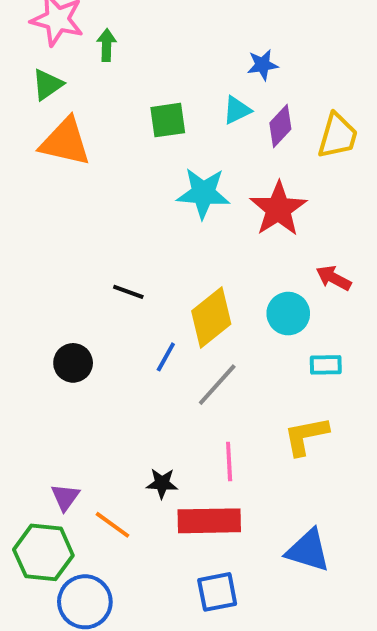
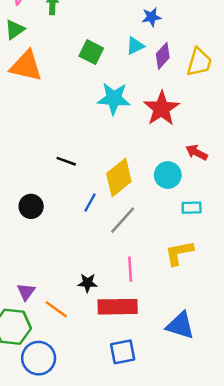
green square: (168, 120) -> (91, 52), turned 35

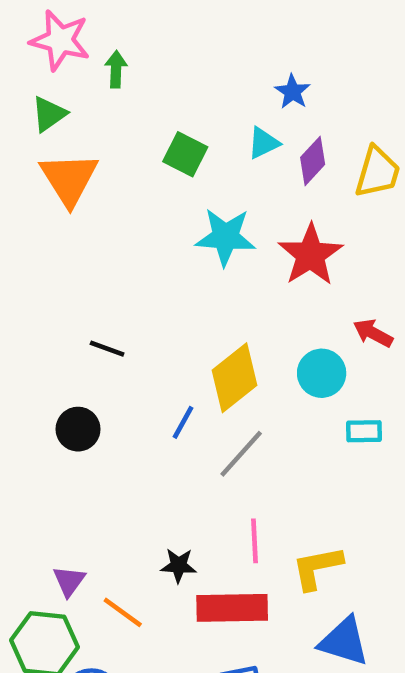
blue star: (151, 17) -> (293, 92), turned -30
orange triangle: (26, 66) -> (69, 179), turned 45
black line: (66, 161) -> (107, 349), moved
yellow L-shape: (179, 253) -> (317, 568), moved

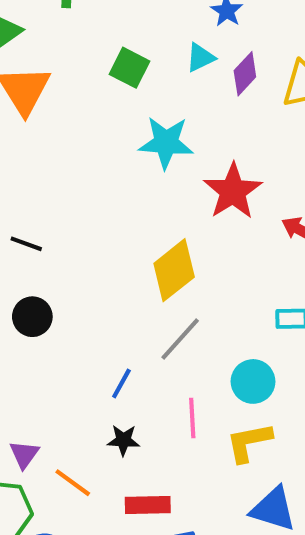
red star: (310, 255) -> (233, 191), moved
black line: (107, 349) -> (26, 244), moved
cyan circle: (322, 373) -> (253, 381), moved
blue line: (183, 422) -> (121, 384), moved
red rectangle: (232, 608) -> (148, 505), moved, size x0.7

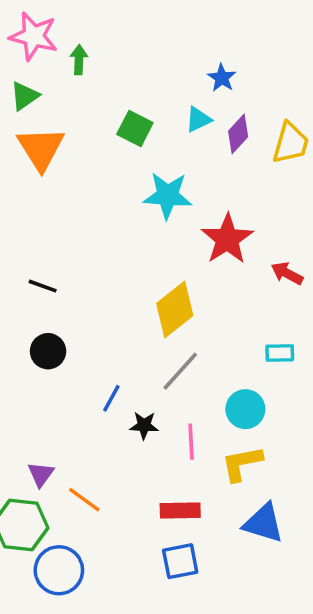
blue line: (121, 384) -> (111, 398), moved
black star: (123, 440) -> (144, 425), moved
red rectangle: (148, 505) -> (180, 510), moved

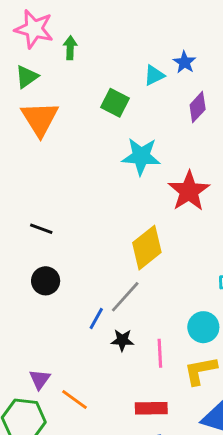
cyan triangle: (198, 119) -> (154, 75), moved
gray line: (180, 371) -> (125, 297), moved

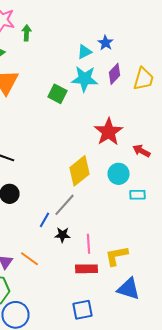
green square: (115, 103) -> (58, 94), moved
cyan star: (141, 156) -> (84, 79), moved
cyan circle: (203, 327) -> (118, 174), moved
orange line: (75, 400) -> (30, 259), moved
red rectangle: (151, 408) -> (86, 269), moved

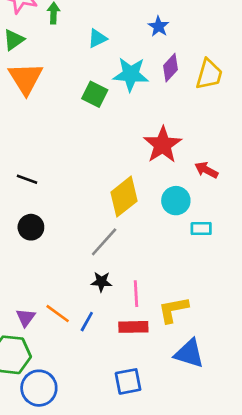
cyan triangle: (84, 52) -> (97, 38), moved
blue line: (44, 220) -> (87, 322), moved

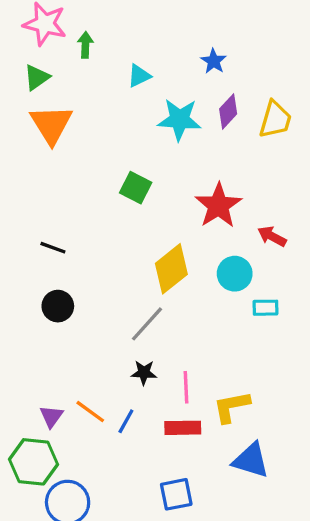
green square: (95, 94) -> (136, 188), moved

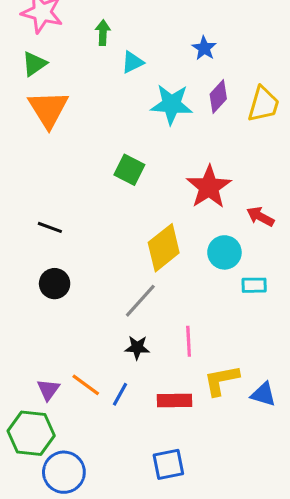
green arrow: (85, 45) -> (103, 33), moved
pink line: (186, 387) -> (189, 341), moved
blue triangle: (251, 460) -> (263, 394), moved, size x0.7

